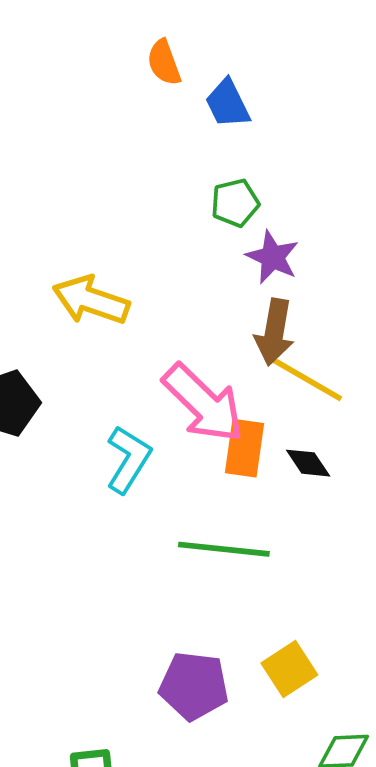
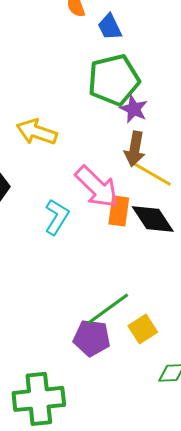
green pentagon: (235, 203) -> (114, 80), size x2.0
black diamond: (308, 463) -> (153, 219), size x1.8
green line: (224, 549) -> (108, 309), moved, turned -42

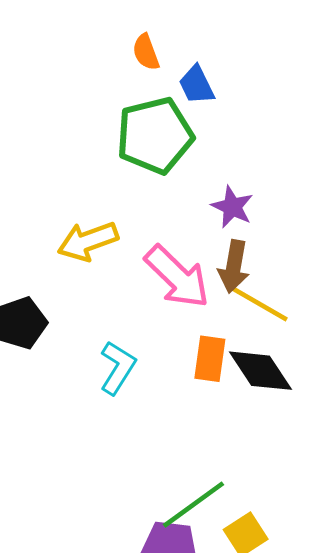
green pentagon: (114, 80) -> (155, 135), moved
yellow arrow: (37, 132) -> (88, 241), turned -39
pink arrow: (97, 187) -> (177, 277), moved

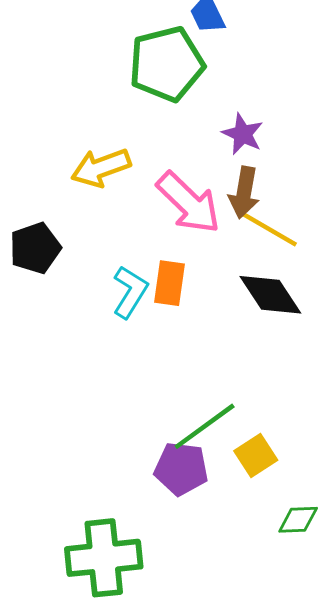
orange rectangle: (210, 359) -> (170, 283), moved

